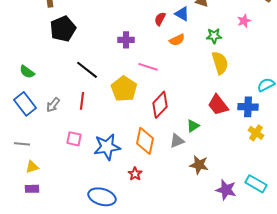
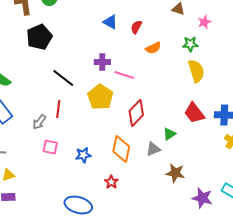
blue triangle: (182, 14) -> (110, 22), moved
pink star: (244, 21) -> (204, 22), moved
purple cross: (126, 40) -> (102, 62), moved
gray arrow: (53, 105) -> (39, 122), moved
blue star: (107, 147) -> (83, 155), size x0.6

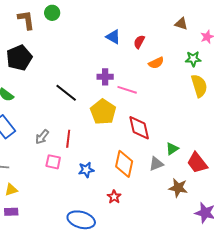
black pentagon: (39, 37) -> (19, 58), moved
red line: (58, 109) -> (68, 139), moved
red diamond: (136, 113) -> (139, 128), turned -56
red trapezoid: (194, 113) -> (197, 163), moved

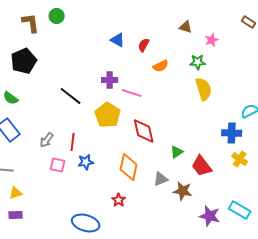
gray triangle: (156, 164) -> (161, 179), moved
blue star: (86, 170) -> (86, 162), moved

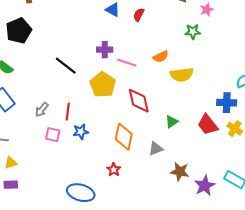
orange semicircle: (161, 66) -> (161, 57), moved
yellow semicircle: (204, 89) -> (182, 75), moved, turned 100
red trapezoid: (202, 166) -> (208, 125), moved
brown star: (183, 191) -> (180, 172), moved
purple star: (210, 216) -> (205, 186), turned 30

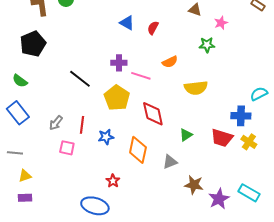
orange semicircle: (161, 57) -> (170, 62), moved
red trapezoid: (208, 125) -> (222, 138), turned -35
blue star: (81, 132) -> (106, 137), moved
red star: (114, 170) -> (113, 181), moved

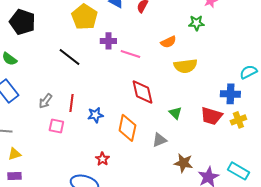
black pentagon: (33, 44) -> (22, 22), turned -30
orange semicircle: (170, 62) -> (168, 42), moved
yellow pentagon: (117, 98) -> (84, 17), moved
green triangle: (186, 135) -> (175, 113), turned -40
yellow cross: (249, 142) -> (238, 120), turned 35

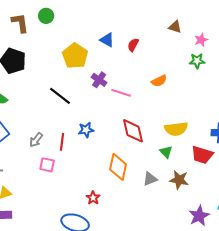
green star: (196, 23) -> (197, 61), moved
purple cross: (108, 41) -> (99, 80), turned 35
yellow semicircle: (185, 66) -> (176, 129), moved
blue star: (95, 115) -> (86, 130), moved
brown star: (183, 163) -> (179, 180), moved

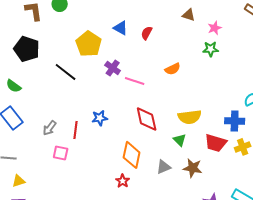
black line: (60, 96) -> (66, 72), moved
red star: (93, 198) -> (123, 181), moved

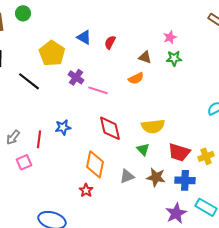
brown triangle: (189, 15) -> (145, 57), moved
pink star: (215, 28) -> (170, 37), moved
blue cross: (235, 121) -> (185, 180), moved
pink square: (61, 153) -> (24, 162), turned -35

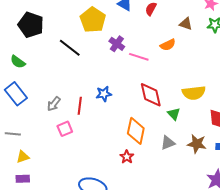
orange semicircle: (136, 78) -> (168, 45), moved
green triangle: (143, 149) -> (174, 114), moved

